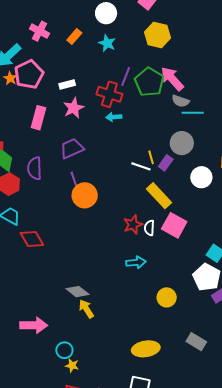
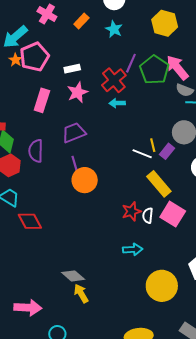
red cross: (109, 94) -> (114, 80), turned 30
yellow circle: (167, 297) -> (162, 286), size x1.6

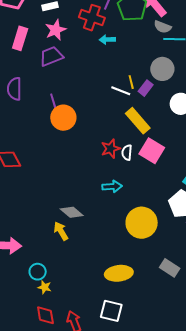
red cross: (114, 80) -> (92, 18), turned -30
cyan arrow: (117, 103) -> (107, 40), moved
purple trapezoid: (74, 133) -> (51, 56), moved
gray diamond: (73, 276) -> (72, 212), moved

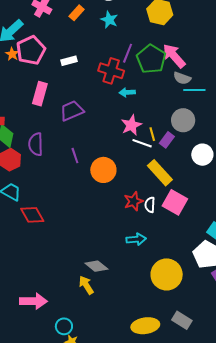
pink star: (56, 30) -> (131, 125), moved
orange circle: (63, 118) -> (103, 170), moved
gray rectangle: (170, 268) -> (182, 320), moved

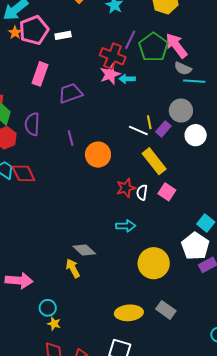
white rectangle: (69, 61) -> (63, 35), moved
pink star: (131, 125) -> (110, 74), moved
white circle: (202, 155) -> (196, 135), moved
pink square: (175, 202) -> (167, 192), size x0.7
red diamond: (32, 215) -> (23, 173), moved

